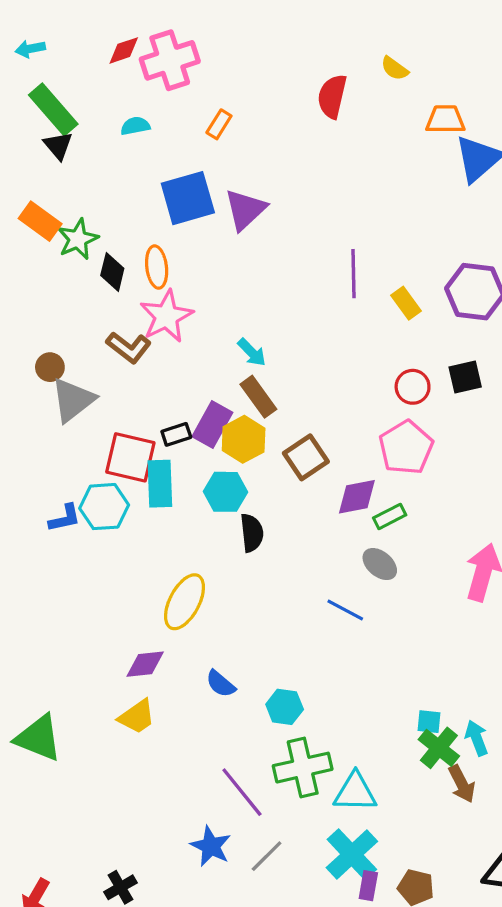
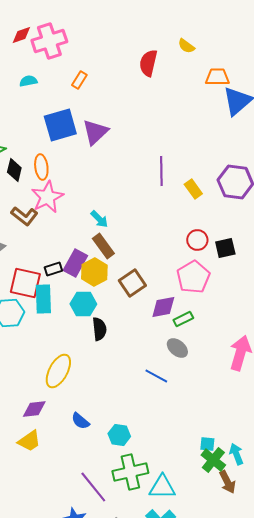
black square: (465, 377) -> (225, 248), moved

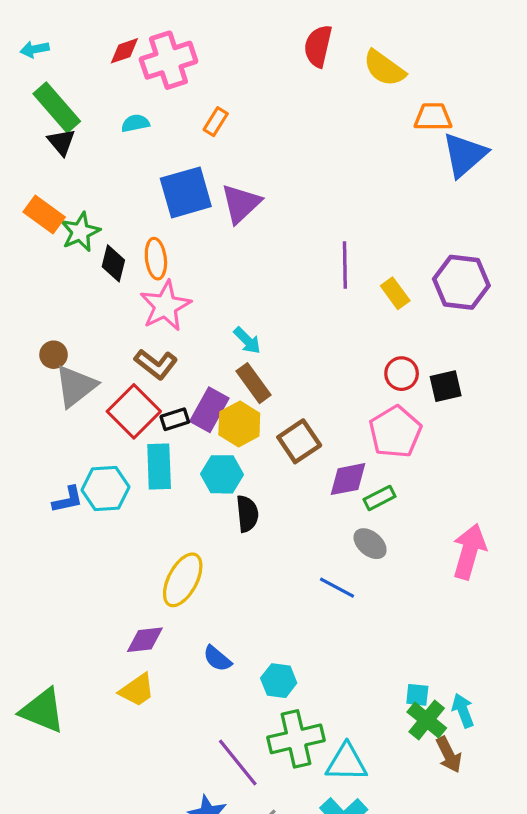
yellow semicircle: (186, 46) -> (384, 68), size x1.6
red semicircle: (148, 63) -> (318, 46), moved
brown L-shape: (24, 216) -> (156, 364), moved
red square: (25, 283) -> (134, 411), moved, turned 32

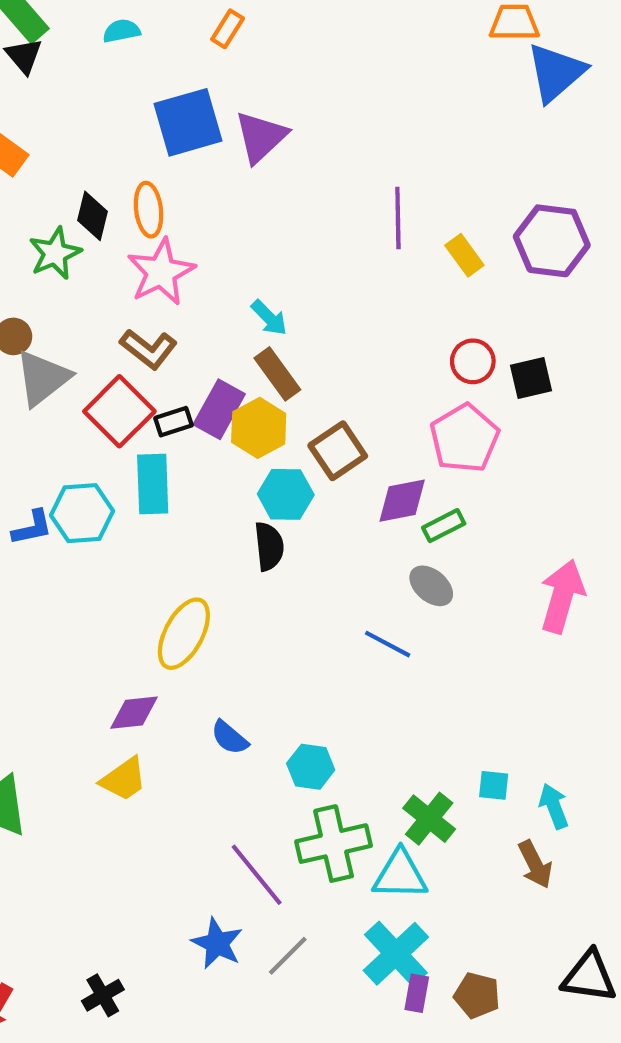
green star: (80, 232) -> (55, 253), moved
cyan hexagon: (222, 474) -> (286, 494), moved
green cross: (427, 720) -> (429, 819), moved

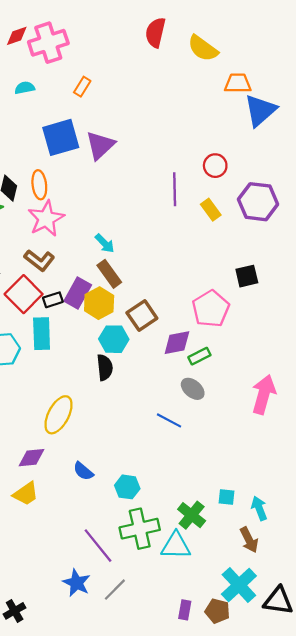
red circle: (473, 361) -> (215, 166), moved
cyan cross: (396, 954) -> (239, 585), moved

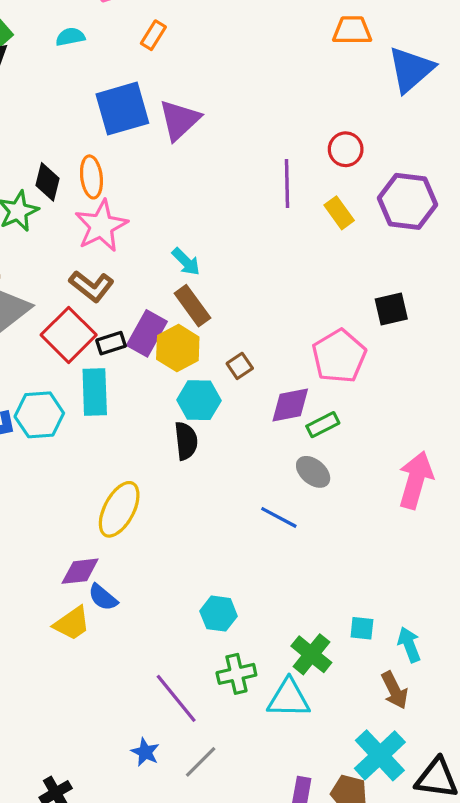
orange trapezoid: (238, 83) -> (352, 30), moved
brown square: (142, 316) -> (240, 366), size x0.6
blue semicircle: (83, 471) -> (103, 597), moved
green cross: (140, 529) -> (236, 674), size x0.7
blue star: (77, 583) -> (145, 752), size x0.7

